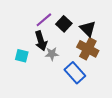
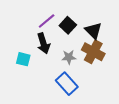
gray star: (52, 54) -> (69, 57), moved
blue rectangle: (75, 73) -> (67, 84), moved

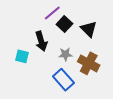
purple line: (47, 21) -> (52, 13), moved
brown cross: (93, 52) -> (89, 63), moved

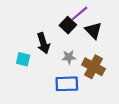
purple line: (52, 13) -> (80, 13), moved
blue rectangle: (63, 80) -> (67, 84), turned -50

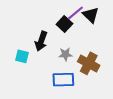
black triangle: (93, 30) -> (91, 15), moved
black arrow: (43, 43) -> (41, 41), turned 36

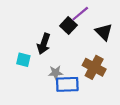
black triangle: (91, 15) -> (104, 32), moved
gray star: (65, 54) -> (56, 73), moved

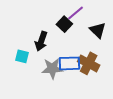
gray star: (56, 73) -> (52, 68), size x1.5
blue rectangle: (67, 84) -> (69, 63), moved

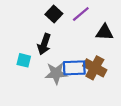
black square: (64, 24) -> (54, 14), moved
black triangle: (98, 30) -> (104, 32), turned -42

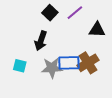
cyan square: (24, 60) -> (20, 66), moved
brown cross: (95, 68) -> (88, 63), turned 30

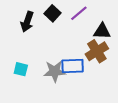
black arrow: (41, 41) -> (27, 22), moved
brown cross: (88, 63) -> (97, 51), moved

